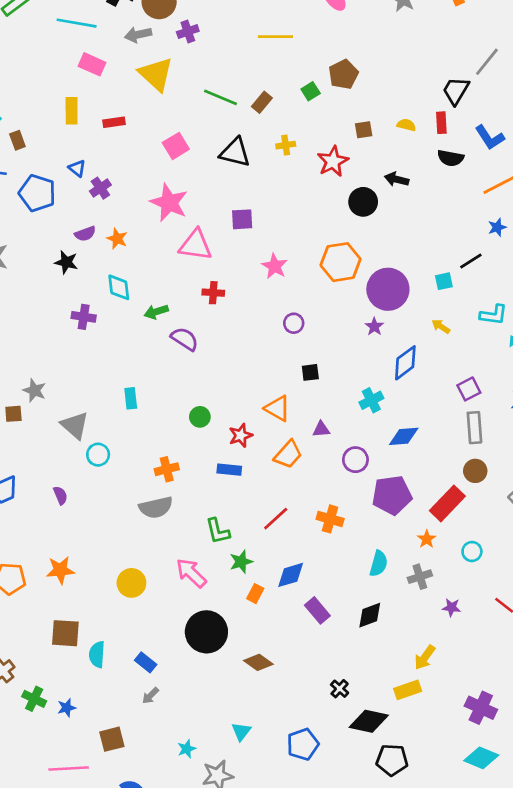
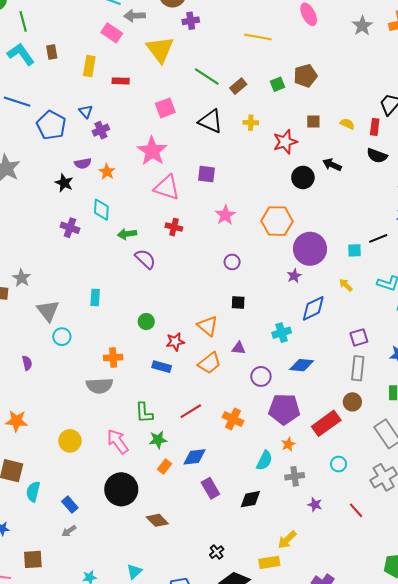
gray arrow: (138, 35) -> (135, 16), moved
brown rectangle: (17, 140) -> (52, 52), moved
orange star: (427, 539) -> (288, 444), moved

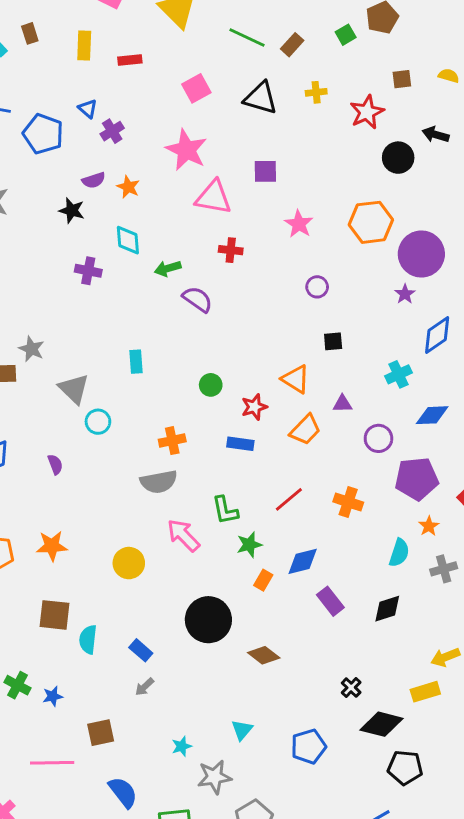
pink arrow: (118, 441) -> (183, 535), moved
yellow arrow: (287, 540) -> (445, 657), turned 30

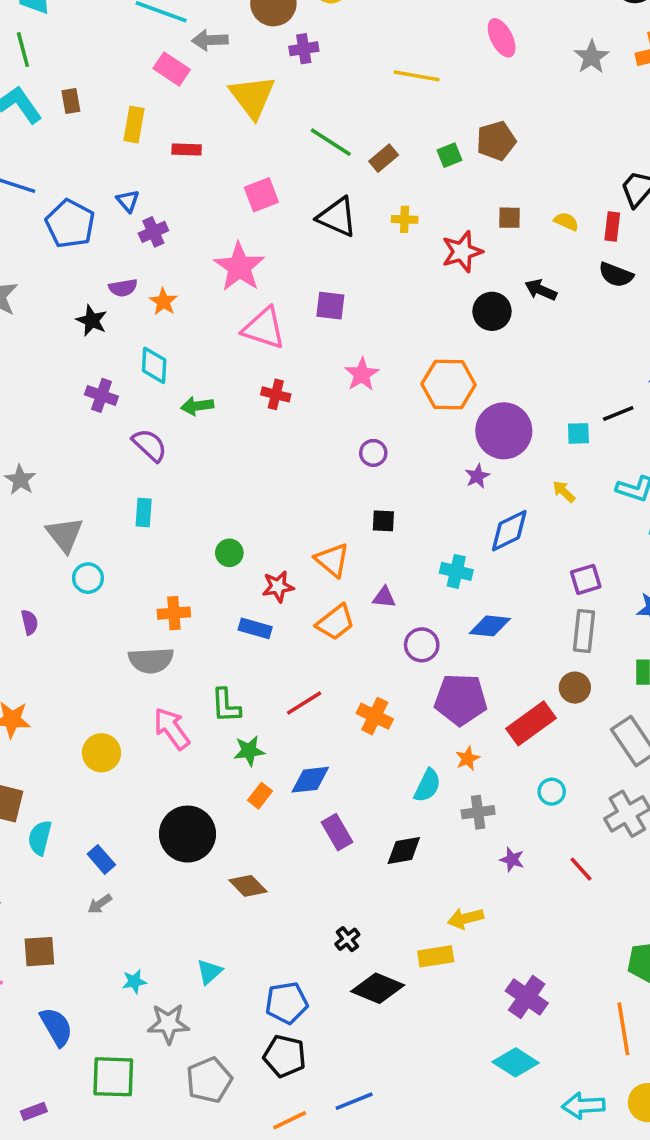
purple semicircle: (197, 299) -> (150, 445), moved
cyan cross: (398, 374) -> (456, 571), turned 30
black pentagon: (405, 768) -> (285, 1056), moved

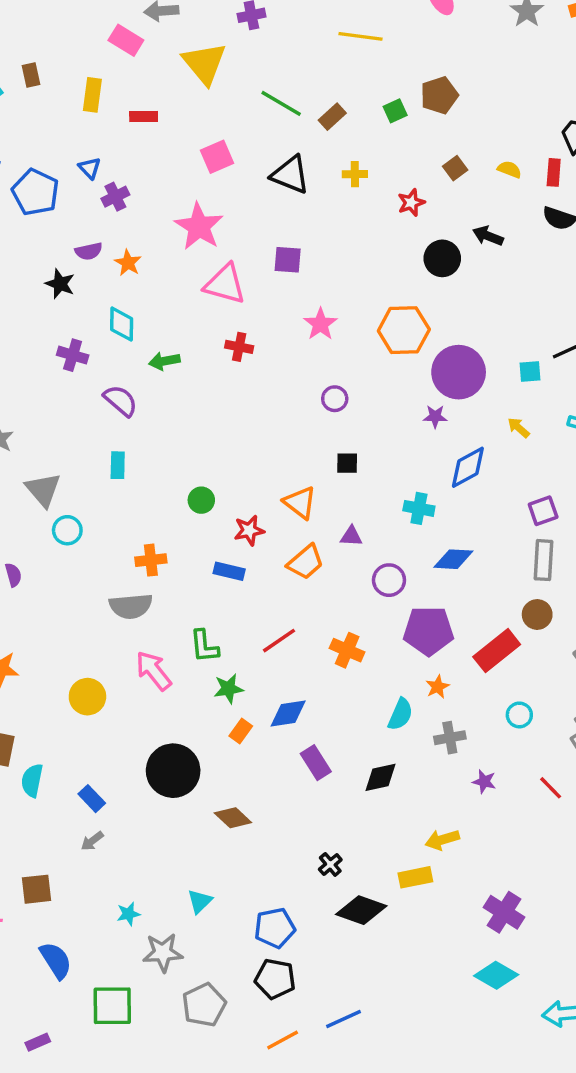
brown square: (509, 218) -> (455, 168), turned -35
red star: (462, 252) -> (411, 203), size x0.7
purple star: (477, 476) -> (435, 417), turned 30

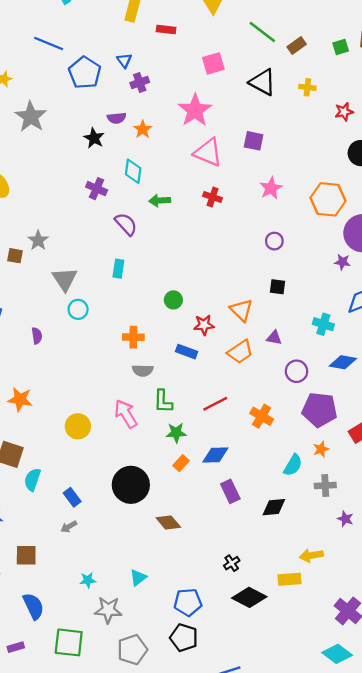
gray semicircle: (131, 606) -> (143, 370), moved, size x0.7
purple rectangle: (38, 1042) -> (16, 647), moved

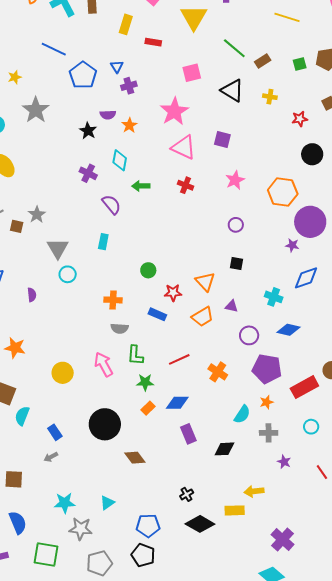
cyan star: (88, 580) -> (65, 503), size x1.5

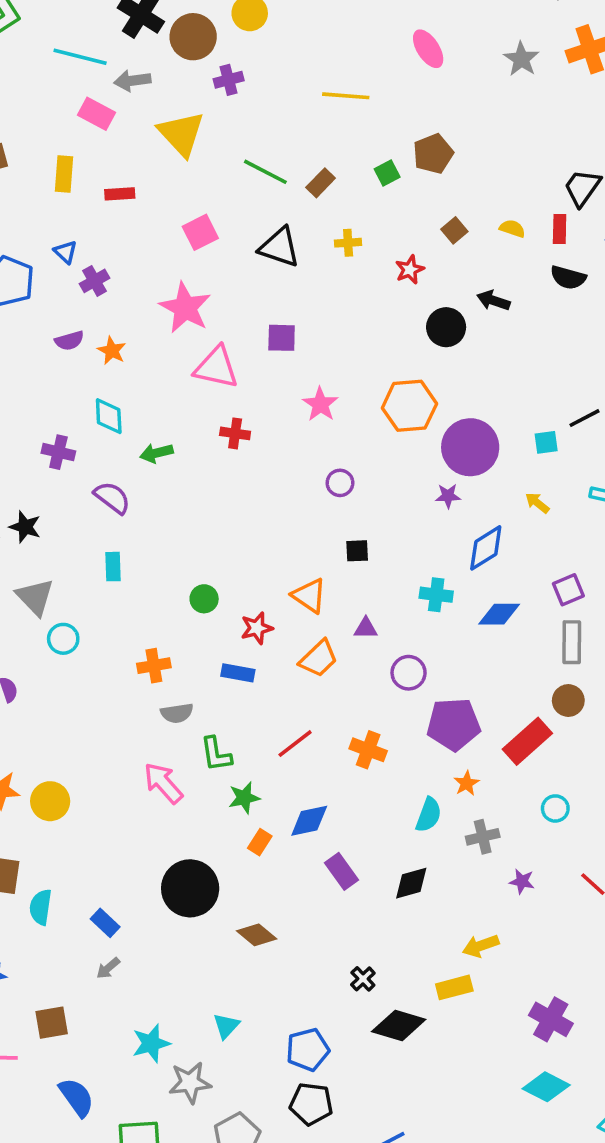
black star: (88, 131) -> (25, 527), moved
blue diamond: (289, 330) -> (499, 614), moved
yellow circle: (63, 373) -> (50, 801), moved

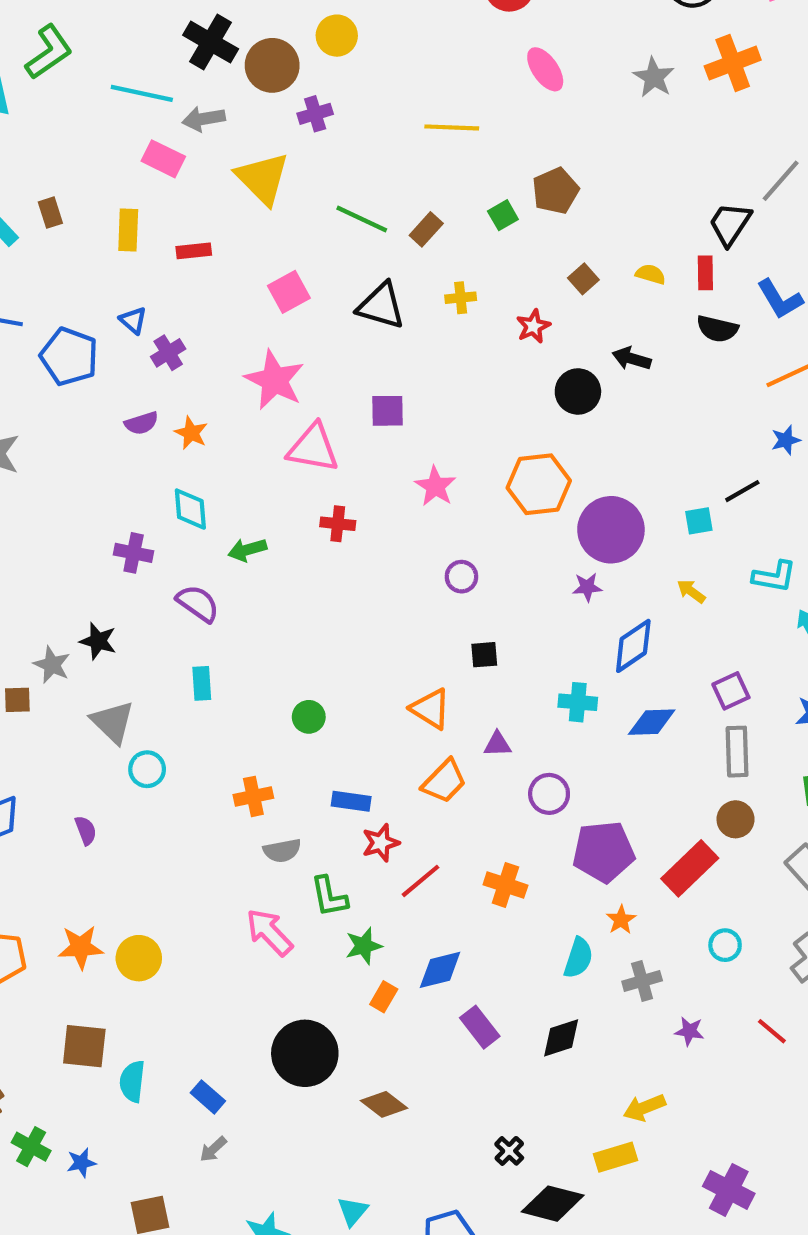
red star: (257, 628) -> (381, 843), moved

